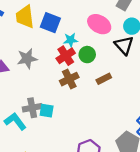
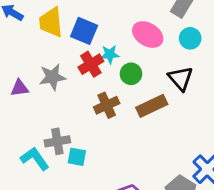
black triangle: (124, 45) -> (181, 78), moved
red cross: (66, 56) -> (91, 64), moved
brown rectangle: (104, 79) -> (152, 106), size x1.5
cyan square: (47, 111) -> (77, 157), moved

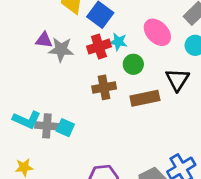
purple triangle: (19, 88) -> (44, 40), moved
gray cross: (57, 141) -> (47, 126), moved
cyan L-shape: (35, 159) -> (27, 120), turned 136

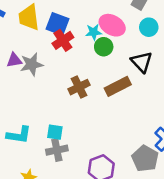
cyan star: (118, 42) -> (94, 32), moved
red cross: (99, 47) -> (63, 40), moved
green circle: (133, 64) -> (104, 47), moved
gray cross: (47, 126) -> (57, 150), moved

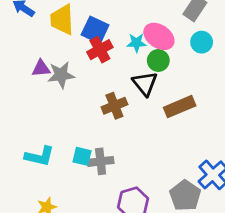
green circle: (104, 47) -> (158, 60), moved
black triangle: (142, 62) -> (145, 84), moved
brown rectangle: (118, 86) -> (180, 107), moved
gray cross: (57, 150) -> (101, 161), moved

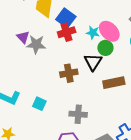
purple triangle: (41, 68) -> (23, 37), turned 40
gray cross: (101, 161) -> (78, 114), moved

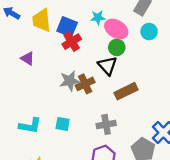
cyan star: (93, 33) -> (98, 18), moved
gray star: (36, 44) -> (70, 81), moved
brown rectangle: (114, 83) -> (126, 91), moved

